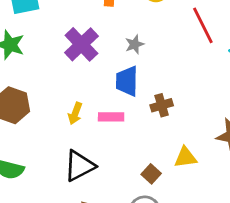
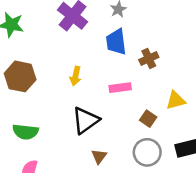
pink rectangle: (111, 117) -> (120, 88), moved

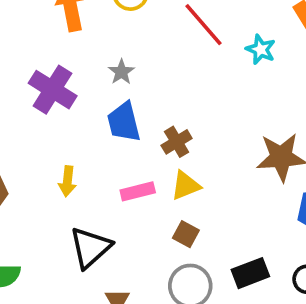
yellow triangle: (176, 100) -> (186, 186), moved

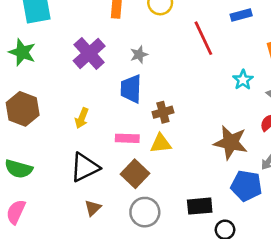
cyan star: (261, 49) -> (243, 80), moved
brown square: (186, 234) -> (135, 174), moved, size x1.5
black rectangle: (250, 273) -> (200, 206), moved

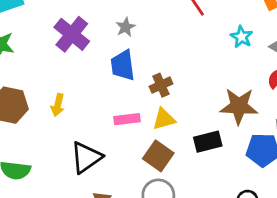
yellow arrow: (82, 118) -> (58, 105), moved
brown square: (135, 174) -> (158, 156), moved
black rectangle: (200, 206) -> (208, 142), moved

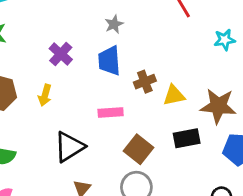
purple cross: (72, 34) -> (61, 54), moved, size x0.7
cyan star: (242, 37) -> (225, 40), turned 30
yellow triangle: (164, 119) -> (174, 95), moved

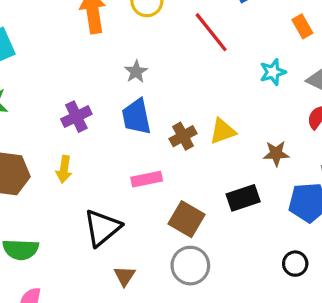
purple cross: (61, 54) -> (76, 117), turned 30
yellow triangle: (174, 95) -> (223, 131), moved
brown star: (218, 106) -> (276, 153), size x0.6

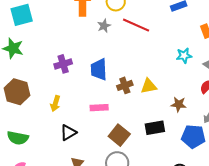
red line: (211, 32) -> (136, 25), moved, turned -36
gray star: (136, 72) -> (104, 26), moved
yellow arrow: (64, 169) -> (55, 104), moved
black triangle: (102, 228) -> (68, 133), size x0.7

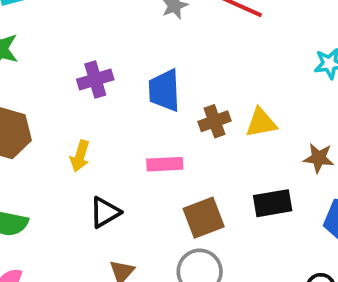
brown square: (119, 135) -> (204, 218), turned 30

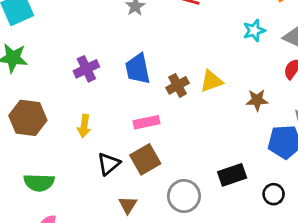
black rectangle: (273, 203) -> (232, 175), moved
brown square: (204, 218) -> (145, 159), moved

